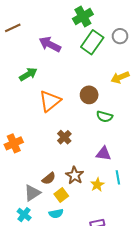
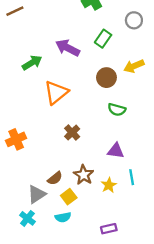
green rectangle: (92, 42) -> (103, 39), moved, size x0.7
purple arrow: (50, 44) -> (68, 48), moved
brown circle: (89, 95) -> (106, 78), moved

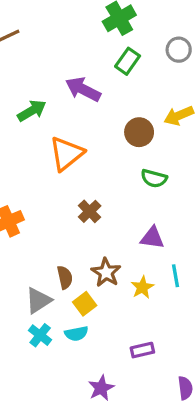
green rectangle: (103, 39) -> (128, 61), moved
brown semicircle: (55, 178) -> (65, 277), turned -63
cyan cross: (27, 218) -> (40, 335), moved

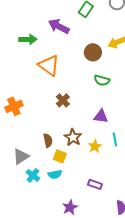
green arrow: (32, 111) -> (28, 39), turned 30
orange triangle: (66, 154) -> (49, 65), turned -45
gray triangle: (38, 301) -> (21, 156), moved
yellow square: (85, 304) -> (60, 156), turned -32
purple rectangle: (142, 350) -> (95, 184), turned 32

